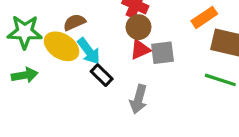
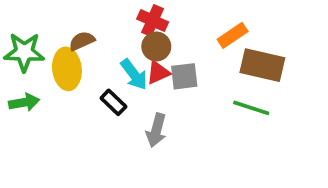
yellow ellipse: (62, 46) -> (67, 69), turned 52
cyan arrow: (89, 51) -> (134, 74), moved

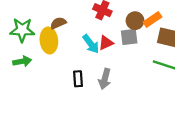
brown circle: (156, 47) -> (135, 21), moved
gray square: (184, 76) -> (129, 37), moved
black rectangle: (113, 102) -> (78, 79), moved, turned 42

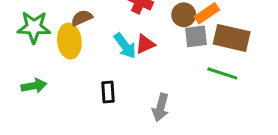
gray square: (129, 37) -> (196, 36), moved
green arrow: (22, 61) -> (34, 86), moved
gray arrow: (105, 79) -> (161, 107), moved

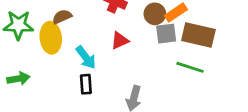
cyan arrow: (125, 46) -> (86, 57), moved

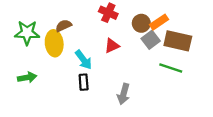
gray square: (166, 34) -> (151, 40), turned -30

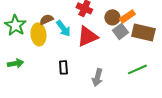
green star: (27, 33) -> (15, 25), turned 30
red triangle: (112, 46) -> (87, 36), size x1.6
cyan arrow: (84, 60) -> (63, 28), moved
green line: (171, 68) -> (137, 69), moved, turned -42

